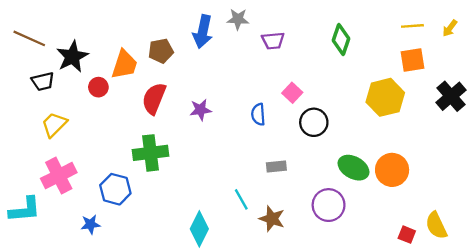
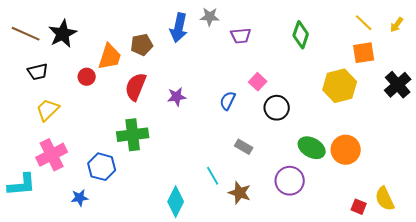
yellow line: (412, 26) -> (364, 23), turned 48
black star: (72, 57) -> (63, 34), moved
blue semicircle: (258, 114) -> (228, 101), turned 30
gray rectangle: (276, 166) -> (244, 147), turned 36

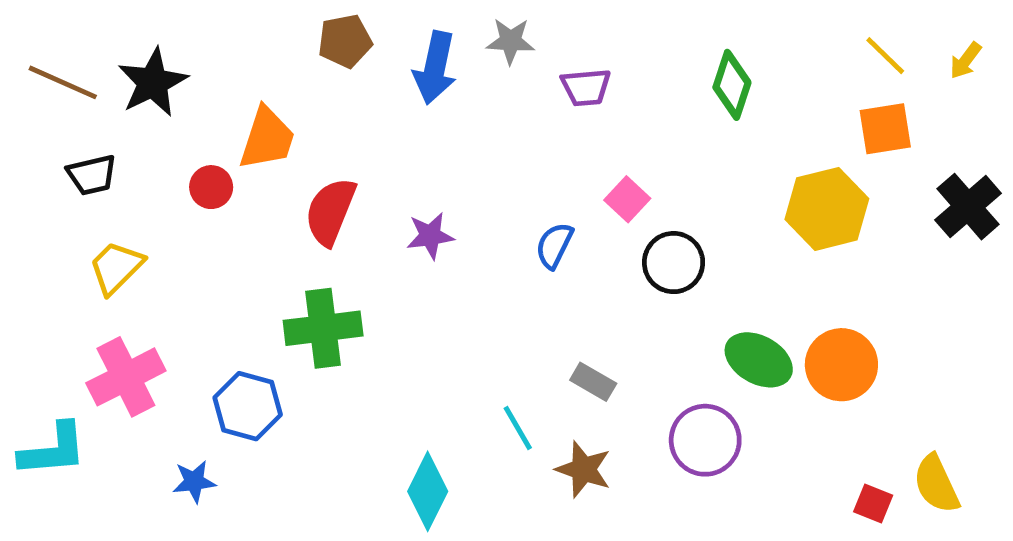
brown pentagon: (142, 45) -> (345, 41), moved
gray rectangle: (244, 147) -> (593, 382), moved

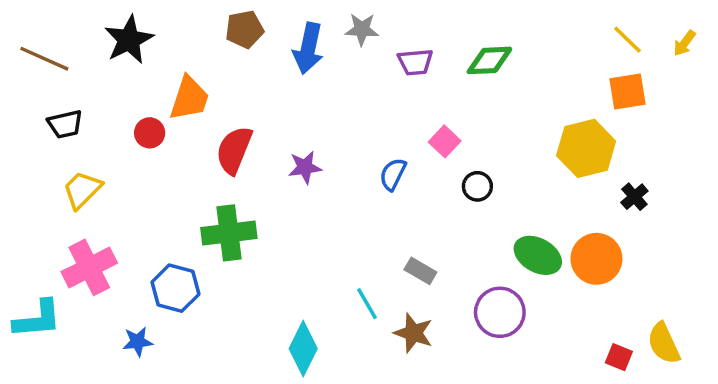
black star: (153, 82) -> (129, 40), moved
green diamond: (732, 85) -> (489, 60), moved, turned 69
black cross: (968, 207) -> (634, 197), moved, size x0.6
black circle: (674, 263) -> (477, 186), size x0.7

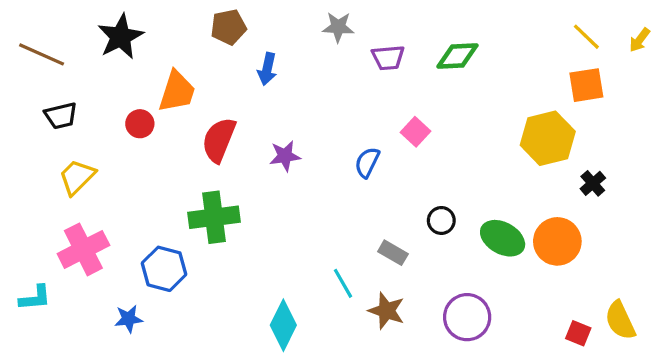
blue arrow: (308, 48) -> (267, 69), moved, size x0.7
black circle: (477, 186) -> (441, 220), moved
purple circle: (500, 312) -> (467, 317), moved
cyan L-shape: (37, 319) -> (35, 298), size x0.7

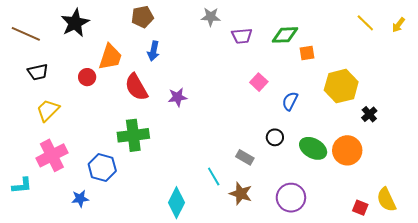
blue arrow: (267, 69) -> (153, 51), moved
orange square: (586, 85) -> (307, 53), moved, size x0.7
red semicircle: (219, 140) -> (136, 87), turned -52
blue semicircle: (367, 162) -> (290, 101), moved

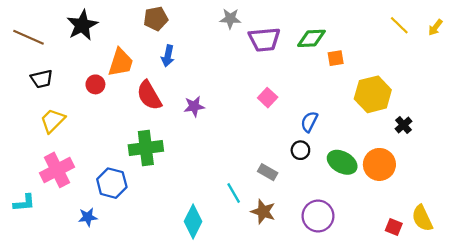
purple trapezoid: (242, 36) -> (264, 39), size x1.4
pink square: (259, 82) -> (268, 98), moved
blue semicircle: (290, 101) -> (309, 122), moved

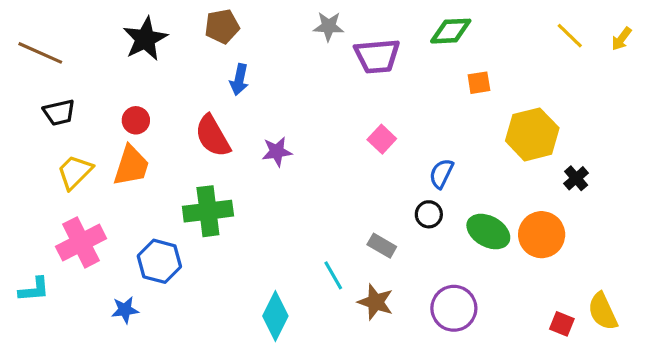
black star: (82, 25) -> (145, 39), moved
green diamond: (311, 38) -> (451, 31), moved
orange trapezoid: (121, 62) -> (131, 166), moved

